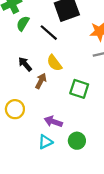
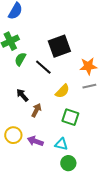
yellow semicircle: (54, 63) -> (62, 91), moved, turned -98
purple arrow: (53, 122) -> (35, 141), moved
cyan triangle: (45, 142) -> (61, 144), moved, turned 40

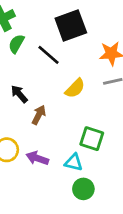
green square: (70, 117) -> (92, 139), moved

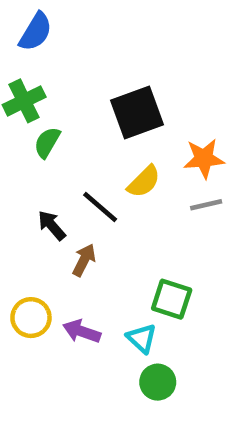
black line: (48, 55) -> (100, 207), moved
yellow semicircle: (75, 88) -> (144, 182), moved
cyan triangle: (74, 162) -> (142, 338), turned 30

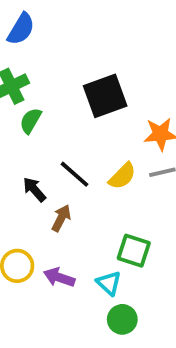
yellow semicircle: (144, 182) -> (122, 176), moved

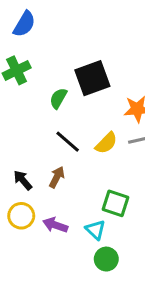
green semicircle: (31, 121) -> (58, 98), moved
black arrow: (34, 189) -> (23, 180), moved

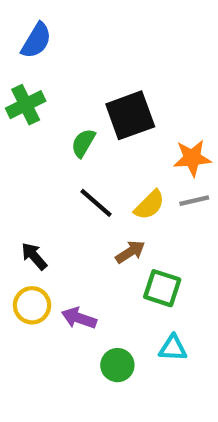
brown arrow: (57, 177) -> (130, 252), moved, turned 30
cyan triangle: (95, 230) -> (173, 348), moved, turned -40
green circle: (106, 259) -> (117, 365), moved

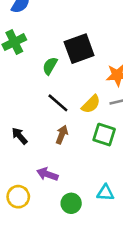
brown arrow: (130, 252) -> (62, 135), moved, turned -36
green square: (162, 288) -> (104, 135), moved
yellow circle: (32, 305) -> (18, 197), moved

